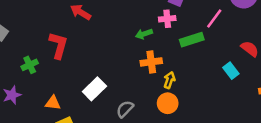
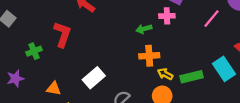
green rectangle: (192, 40) -> (192, 77), moved
cyan rectangle: (231, 71) -> (224, 69), size x1.5
yellow arrow: (169, 80) -> (165, 74), turned -84

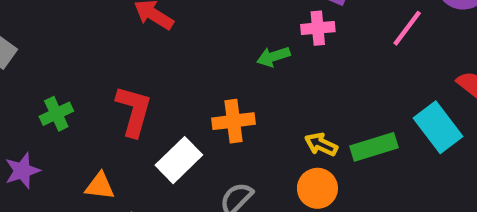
red L-shape: (62, 34) -> (134, 111), moved
orange cross: (149, 56) -> (233, 121), moved

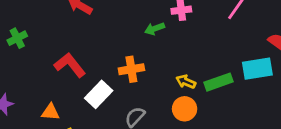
red L-shape: (134, 111) -> (70, 65), turned -52
green cross: (56, 114) -> (17, 38), moved
cyan rectangle: (438, 127) -> (257, 69), turned -60

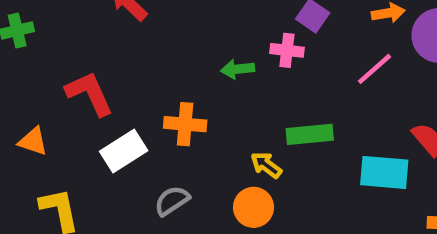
green rectangle: (218, 82) -> (310, 134), moved
orange triangle: (50, 112) -> (33, 141), moved

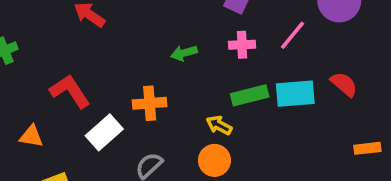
pink cross: (287, 50) -> (242, 45), moved
cyan rectangle: (384, 172) -> (295, 94), moved

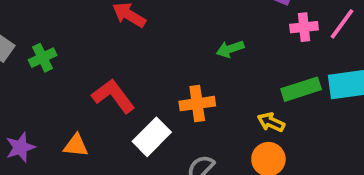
pink cross: (242, 45) -> (304, 27), moved

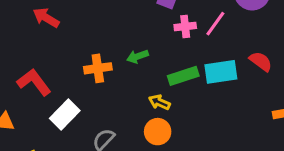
green arrow: (230, 49) -> (137, 56), moved
orange cross: (197, 104) -> (98, 68), moved

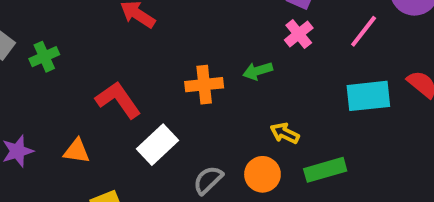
pink cross: (185, 27) -> (299, 34), moved, turned -35
green rectangle: (183, 76) -> (325, 170), moved
orange circle: (158, 132) -> (262, 174), moved

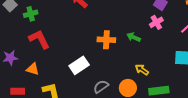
green arrow: (258, 71) -> (134, 37), turned 32
red L-shape: (118, 100) -> (39, 39), moved
orange triangle: (77, 151) -> (33, 69), moved

